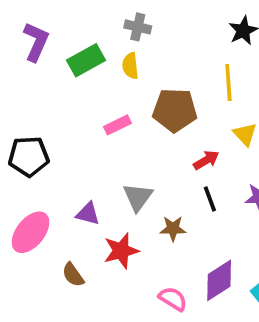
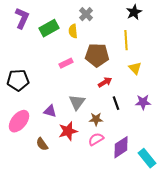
gray cross: (138, 27) -> (86, 14), moved, turned 32
red arrow: (206, 160) -> (105, 82), moved
pink semicircle: (173, 299) -> (96, 139), moved, turned -63

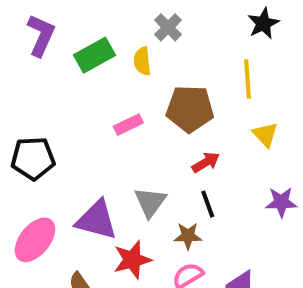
black line: (116, 103) -> (208, 204), moved
purple triangle: (50, 111) -> (97, 220), size x1.6

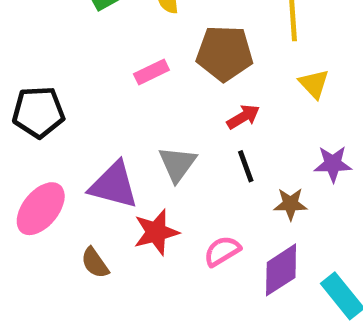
brown star: (188, 236) -> (290, 204), moved

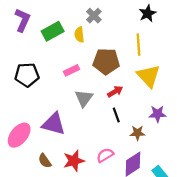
yellow triangle: (314, 84) -> (149, 76), size x1.6
black pentagon: (38, 112) -> (27, 75), moved
gray triangle: (177, 164) -> (84, 98), moved
red star: (156, 232) -> (74, 161), moved

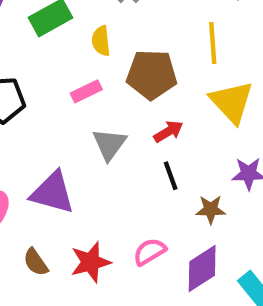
yellow semicircle: (79, 35) -> (101, 41), moved

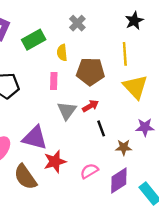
pink rectangle: (86, 91) -> (54, 81), turned -63
red arrow: (168, 132) -> (90, 106), moved
brown semicircle: (36, 262) -> (25, 177), size x1.6
red star: (90, 262) -> (55, 162), moved

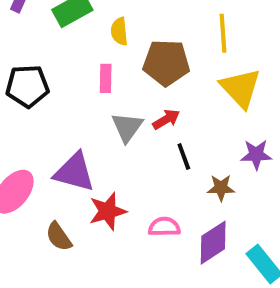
pink semicircle: (89, 171) -> (164, 227), turned 30
brown semicircle: (25, 177) -> (59, 237), size x0.7

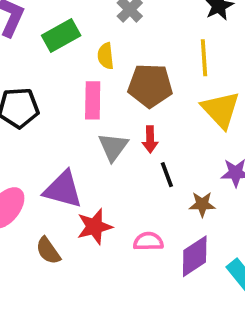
pink rectangle: (106, 78) -> (93, 100), size x1.4
red arrow: (166, 119) -> (150, 139), turned 120

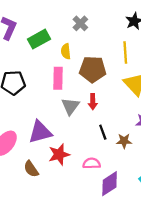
black line: (167, 175) -> (103, 132), moved
purple triangle: (63, 189) -> (40, 132), turned -30
purple diamond: (195, 256) -> (110, 184), moved

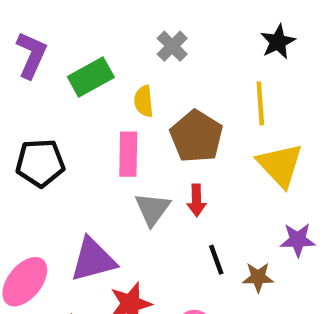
brown pentagon: (93, 69) -> (196, 136), turned 30

